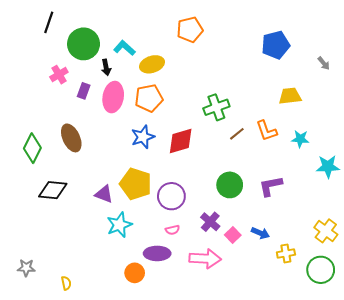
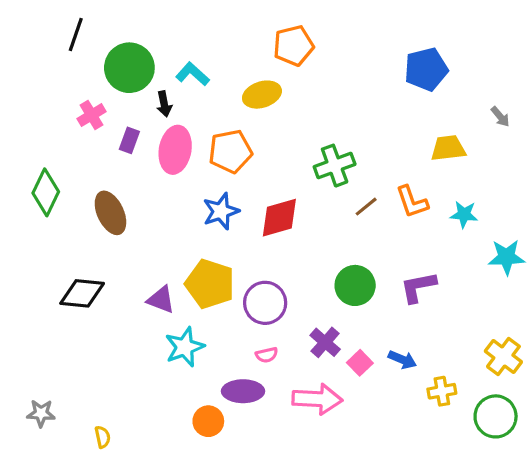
gray arrow: (324, 63) -> (500, 117), moved
yellow ellipse: (152, 64) -> (262, 95), moved
green diamond: (32, 148) -> (46, 192), moved

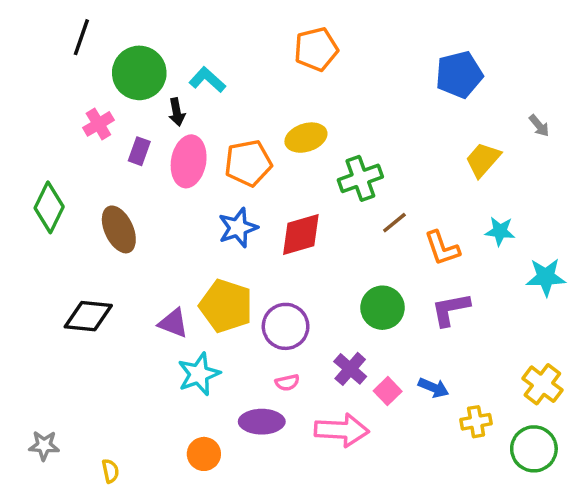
yellow ellipse: (262, 95) -> (306, 138), moved
yellow trapezoid: (448, 148) -> (483, 160), turned -42
orange L-shape: (412, 202) -> (442, 248), moved
orange circle: (208, 421) -> (204, 454), moved

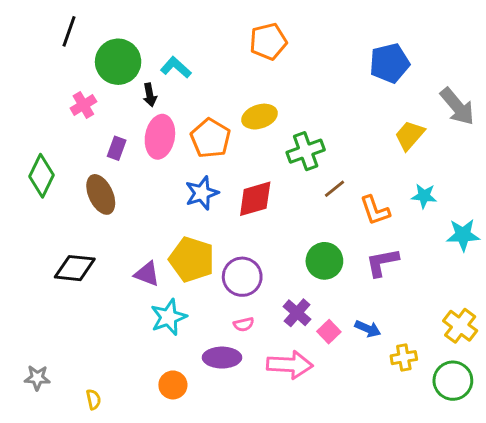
gray arrow: (539, 126) -> (457, 106), size x2.0
purple rectangle: (139, 151) -> (117, 148), moved
orange pentagon: (248, 163) -> (210, 138), turned -30

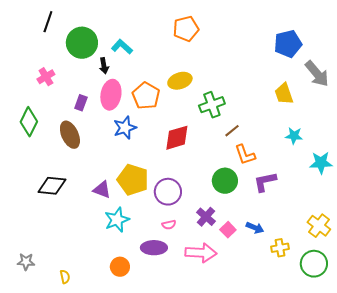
blue pentagon: (389, 63) -> (288, 44), moved
pink cross: (83, 105) -> (46, 77), moved
yellow trapezoid: (410, 135) -> (284, 94), turned -60
blue star: (202, 193) -> (125, 128), moved
orange L-shape: (375, 210) -> (245, 155), moved

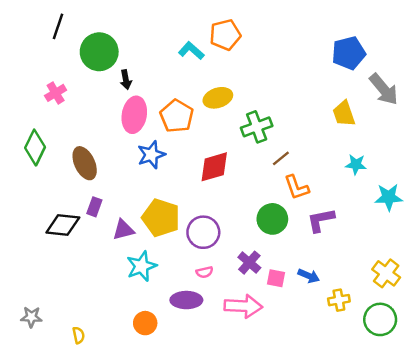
cyan L-shape: (122, 47) -> (191, 51), moved
purple rectangle: (81, 103) -> (94, 207), moved
purple triangle: (102, 190) -> (123, 230), turned -36
pink square: (228, 230) -> (276, 278), turned -35

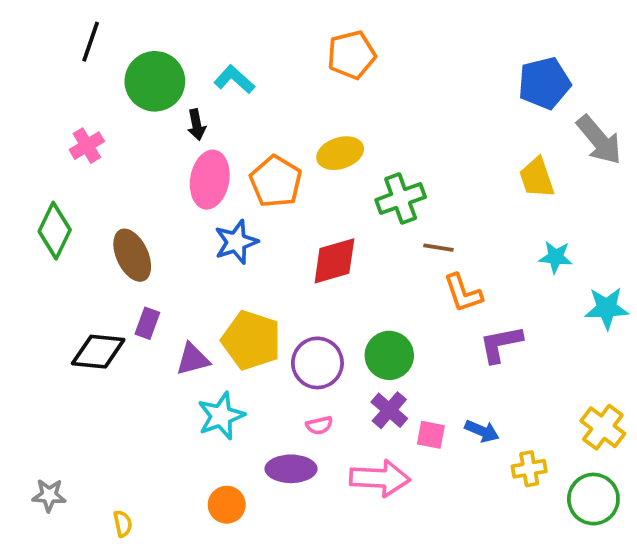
cyan L-shape: (191, 51) -> (234, 79), moved
brown line: (281, 158) -> (438, 248), turned 48
green circle: (272, 219) -> (389, 355), moved

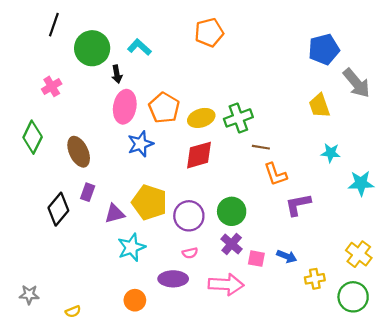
yellow ellipse: (340, 153) -> (201, 118), moved
black diamond: (98, 352) -> (58, 209), turned -56
yellow semicircle: (123, 524) -> (73, 311), turned 80

